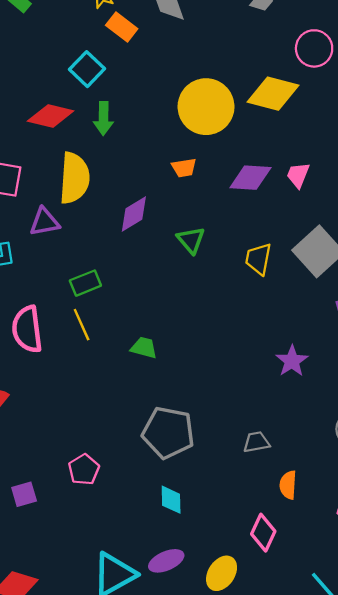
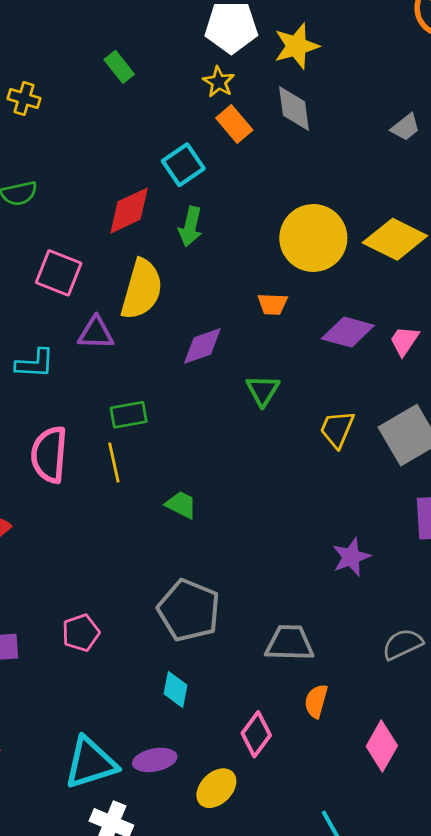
red diamond: (51, 116) -> (129, 211), turned -51
gray trapezoid: (256, 442) -> (290, 643), size x1.5
pink diamond: (263, 533) -> (256, 734), moved

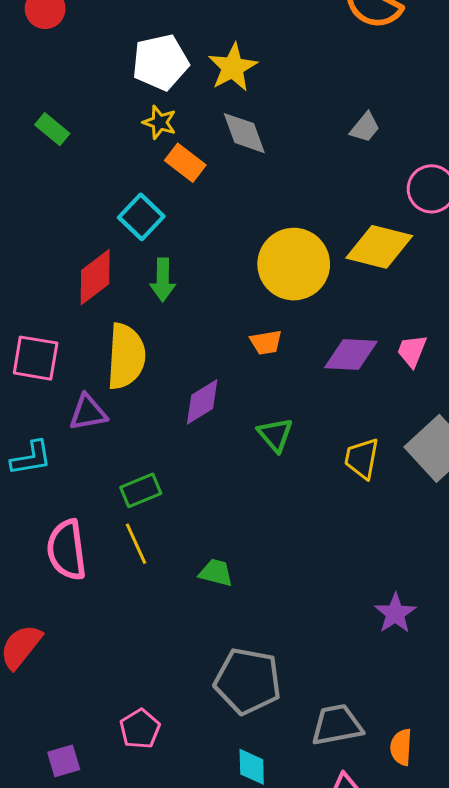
purple star: (351, 557) -> (395, 613), moved
gray trapezoid: (290, 643) -> (337, 725), moved

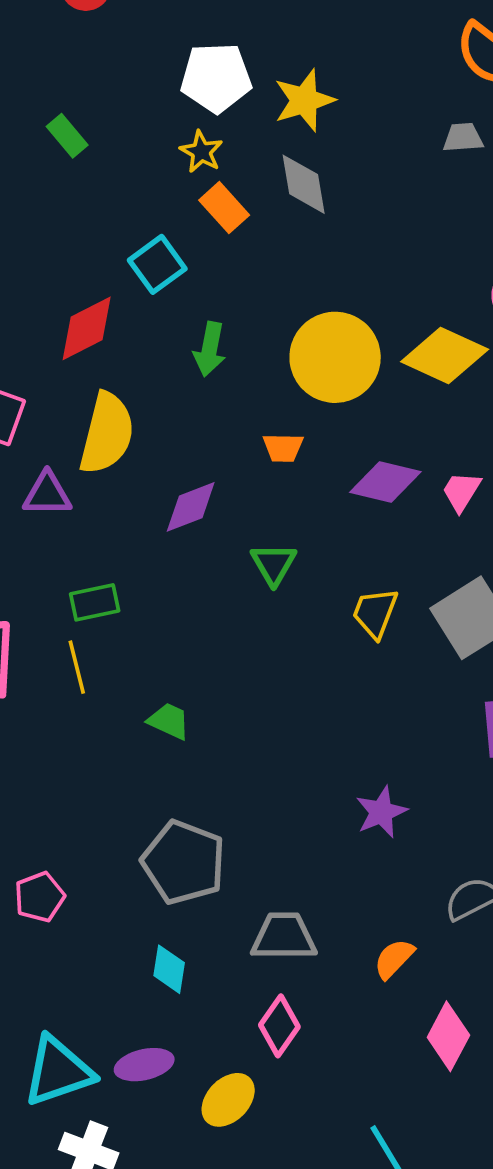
gray trapezoid: (365, 127) -> (463, 138), moved, turned -144
green arrow: (163, 280) -> (210, 349), moved
orange semicircle: (401, 747) -> (394, 959), moved, turned 30

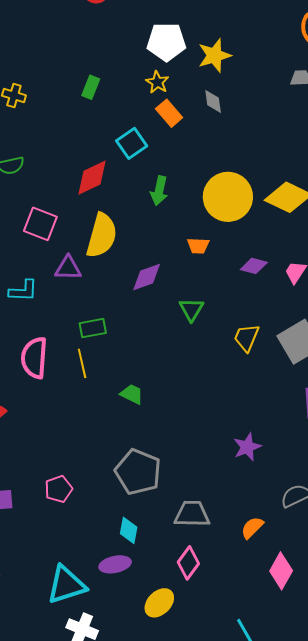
green rectangle: (67, 136) -> (91, 87), moved, turned 60
gray diamond: (304, 184) -> (213, 101), size x0.7
purple diamond: (385, 482) -> (254, 266), size x0.7
purple ellipse: (144, 1065) -> (115, 564), moved

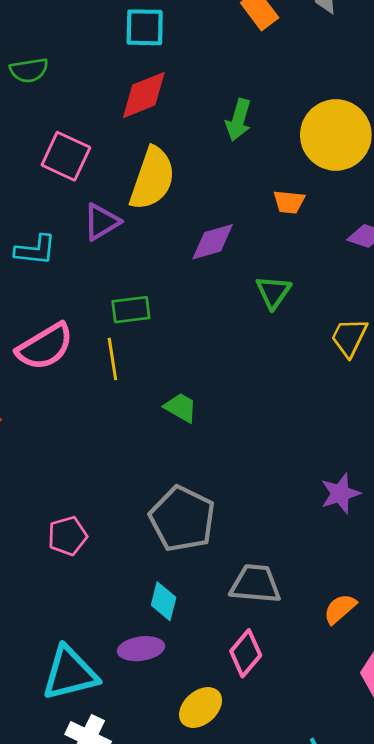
cyan square: (132, 143) -> (145, 27), moved, turned 32
purple triangle: (68, 268) -> (101, 222), turned -36
pink semicircle: (34, 358) -> (45, 347), turned -129

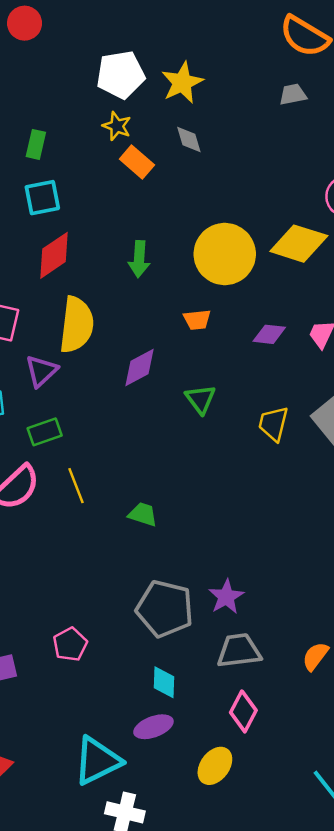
green rectangle: (131, 310) -> (45, 432), moved
purple star: (340, 493) -> (226, 597), moved

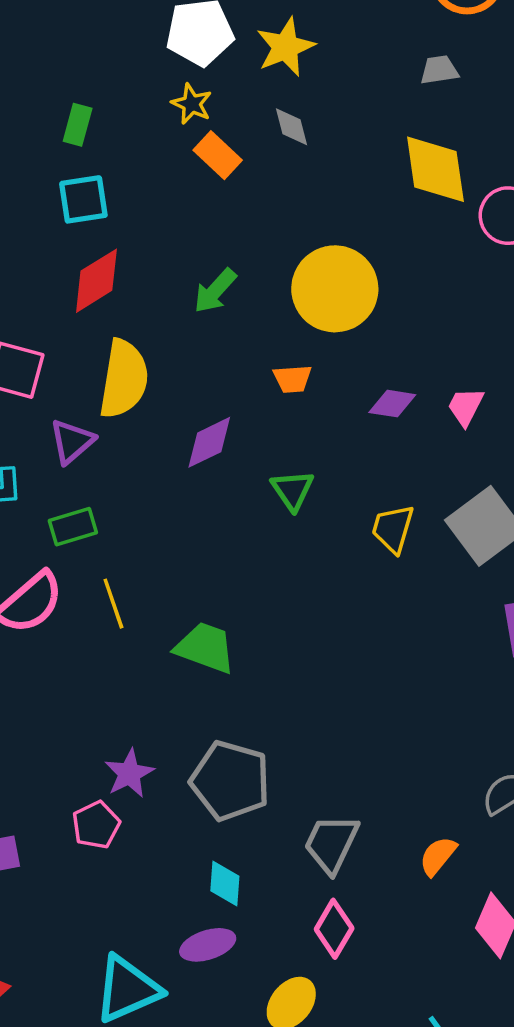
yellow diamond: (299, 244) -> (435, 169), moved, turned 62
green arrow: (139, 259) -> (215, 291), turned 36
green trapezoid: (143, 514) -> (205, 648), size x1.5
purple star: (226, 597) -> (129, 773), moved
gray trapezoid: (239, 651) -> (331, 844), turned -60

